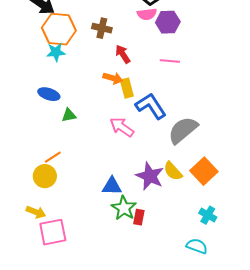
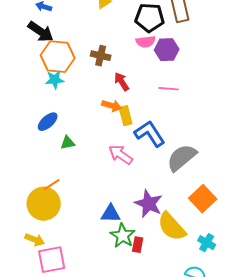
blue ellipse: (49, 94) -> (48, 122), turned -60
yellow semicircle: (173, 171) -> (172, 227), moved, size x1.5
yellow circle: (45, 176) -> (44, 204), size x1.4

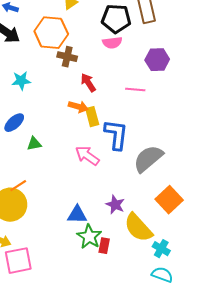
purple hexagon: (167, 50) -> (157, 60), moved
orange hexagon: (58, 57) -> (51, 33), moved
blue L-shape: (150, 134) -> (116, 135), turned 40
purple star: (149, 204) -> (115, 205), size x0.7
cyan cross: (207, 243) -> (161, 249), moved

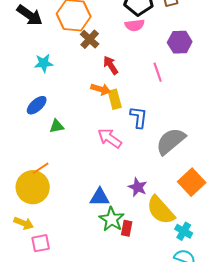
brown cross: (67, 57) -> (90, 39), turned 30
pink line: (135, 90) -> (158, 72), turned 66
blue L-shape: (116, 135) -> (139, 117), size x0.7
pink square: (18, 261) -> (41, 243), size x0.7

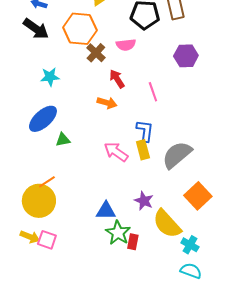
pink semicircle: (135, 25) -> (126, 45), moved
pink line: (158, 72) -> (153, 92), moved
yellow rectangle: (115, 99) -> (143, 150), moved
blue ellipse: (37, 105) -> (43, 119), size x1.4
pink square: (41, 243) -> (47, 240), moved, turned 30

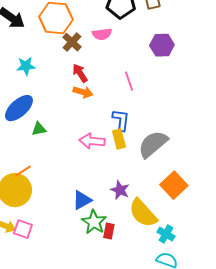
red arrow: (117, 79) -> (80, 73), moved
pink arrow: (116, 152) -> (92, 141), turned -30
blue triangle: (106, 211) -> (82, 200), turned -30

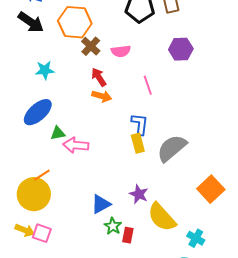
pink semicircle: (102, 34) -> (121, 51), moved
pink arrow: (92, 141) -> (76, 145), moved
orange square: (174, 185) -> (211, 189), moved
green star: (94, 222) -> (113, 226), size x0.7
cyan cross: (166, 234) -> (196, 238), moved

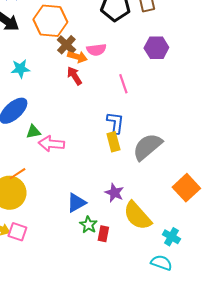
orange arrow: (102, 96) -> (77, 57), moved

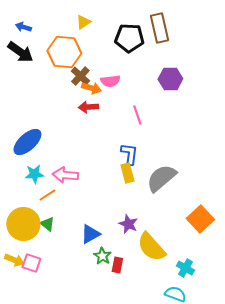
cyan star: (20, 69) -> (34, 174), moved
red arrow: (74, 76) -> (88, 107), turned -60
green triangle: (33, 132) -> (47, 224), moved, turned 49
orange line: (17, 174) -> (47, 195), moved

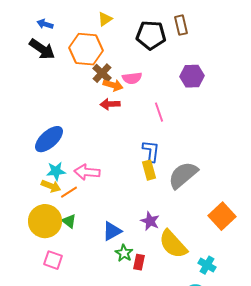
brown rectangle: (159, 28) -> (181, 25), size x0.7
yellow arrow: (14, 260) -> (51, 186), moved

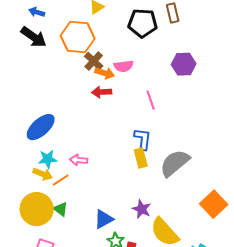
pink arrow: (87, 172) -> (79, 160), size x0.7

